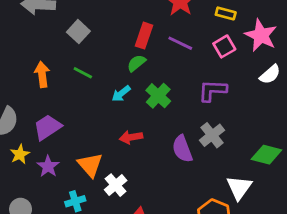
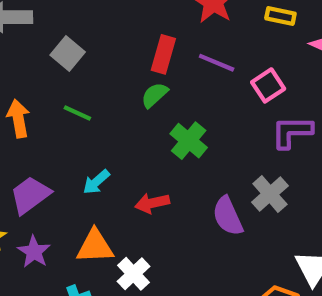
pink square: (224, 46) -> (268, 85), moved
purple L-shape: (212, 91) -> (292, 132), moved
cyan arrow: (121, 94) -> (96, 182), moved
orange triangle: (90, 165) -> (95, 246), turned -48

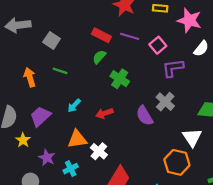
red rectangle: (163, 54) -> (101, 35), turned -72
purple star: (34, 252) -> (47, 158), moved

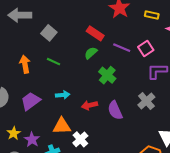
purple line: (130, 36) -> (122, 48), moved
cyan arrow: (74, 106) -> (63, 95), turned -144
purple semicircle: (145, 116) -> (115, 110), moved
yellow star: (23, 140) -> (14, 133), moved

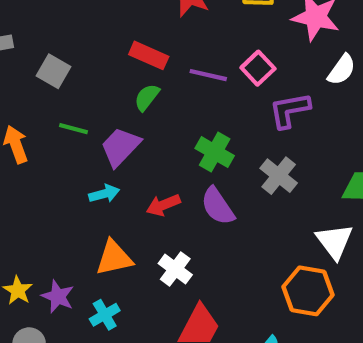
green cross: (107, 75) -> (215, 152), moved
purple trapezoid: (31, 101) -> (120, 147), moved
white cross: (80, 139) -> (175, 269), moved

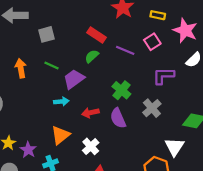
pink square: (258, 68) -> (152, 42), moved
gray square: (54, 71) -> (47, 34), turned 35
orange triangle: (114, 258) -> (60, 135), turned -36

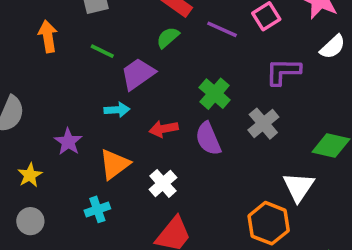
orange arrow: (21, 68) -> (48, 36), moved
purple star: (28, 150) -> (68, 142), moved

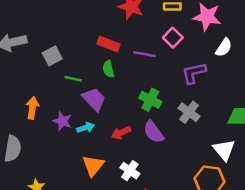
orange arrow: (48, 36) -> (32, 108), moved, turned 30
green semicircle: (168, 38) -> (108, 69), turned -49
green line: (102, 51) -> (73, 79), moved
purple trapezoid: (138, 74) -> (94, 99), turned 95
purple star: (68, 142) -> (62, 121), moved

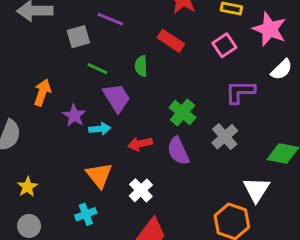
red rectangle: (108, 44) -> (171, 41), moved
purple line: (144, 54) -> (110, 19), moved
orange triangle: (93, 166) -> (99, 175), turned -30

